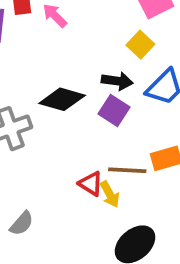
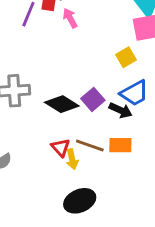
black arrow: (117, 81) -> (121, 110), moved
black diamond: (62, 99) -> (62, 104), moved

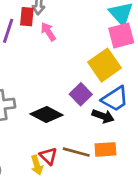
yellow square: (126, 57) -> (104, 65), size x1.6
purple square: (93, 99) -> (81, 94), moved
yellow arrow: (72, 159) -> (37, 165), moved

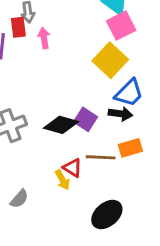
pink arrow: (48, 32) -> (44, 38), turned 36
purple square: (81, 94) -> (86, 119), moved

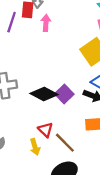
brown line: (101, 157) -> (65, 143), moved, turned 30
yellow arrow: (62, 180) -> (35, 147), moved

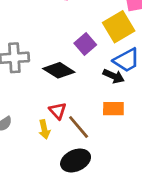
purple square: (64, 94) -> (85, 44), moved

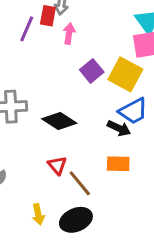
yellow square: (119, 27) -> (125, 74), turned -32
purple square: (85, 44) -> (92, 71), moved
yellow arrow: (44, 129) -> (38, 214), moved

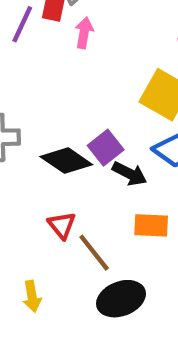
purple square: (92, 71) -> (106, 148), moved
black arrow: (119, 128) -> (130, 174), moved
black ellipse: (76, 220) -> (121, 299), moved

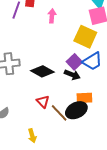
pink arrow: (84, 33) -> (52, 16), moved
purple square: (106, 148) -> (74, 62), moved
black ellipse: (121, 299) -> (76, 110), moved

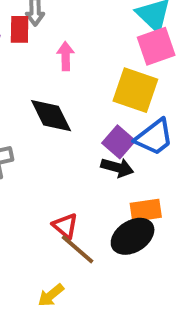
black diamond: (42, 71) -> (51, 116), moved, turned 40
brown line: (59, 113) -> (78, 249), moved
yellow arrow: (32, 136) -> (51, 295), turned 72

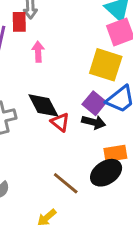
pink arrow: (66, 56) -> (38, 52), moved
black diamond: (51, 116) -> (43, 105), moved
red triangle: (65, 226) -> (60, 122), moved

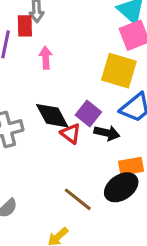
purple square: (94, 103) -> (88, 114), moved

